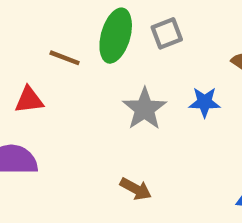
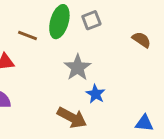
blue star: (205, 102) -> (96, 94), moved, turned 30
brown arrow: (136, 189) -> (72, 118), size x1.5

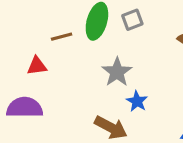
brown line: (27, 36) -> (62, 37), turned -36

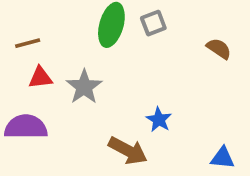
brown line: (62, 37) -> (28, 43), moved
gray star: (117, 72) -> (84, 87), moved

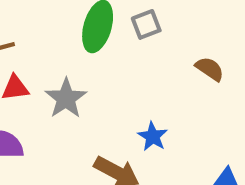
brown semicircle: (219, 49) -> (210, 69), moved

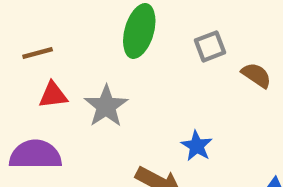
gray square: (146, 24) -> (210, 46), moved

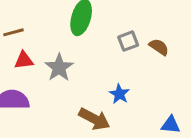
gray square: (210, 46) -> (128, 41), moved

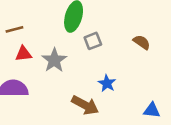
gray square: (128, 41) -> (93, 41), moved

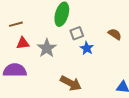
blue star: (107, 83) -> (87, 48), moved

